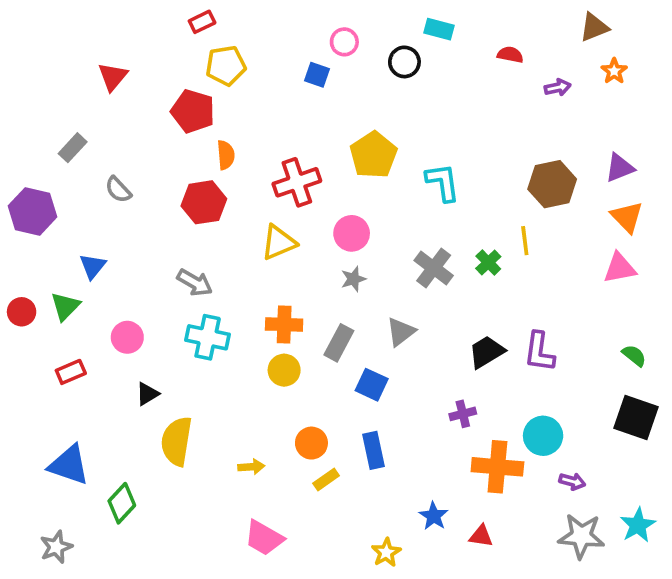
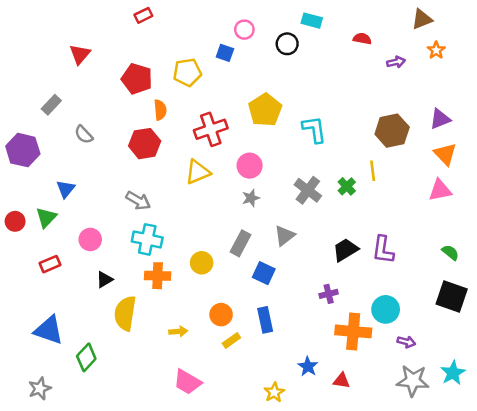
yellow pentagon: (226, 66) -> (187, 72), moved
orange cross: (284, 325) -> (158, 276), moved

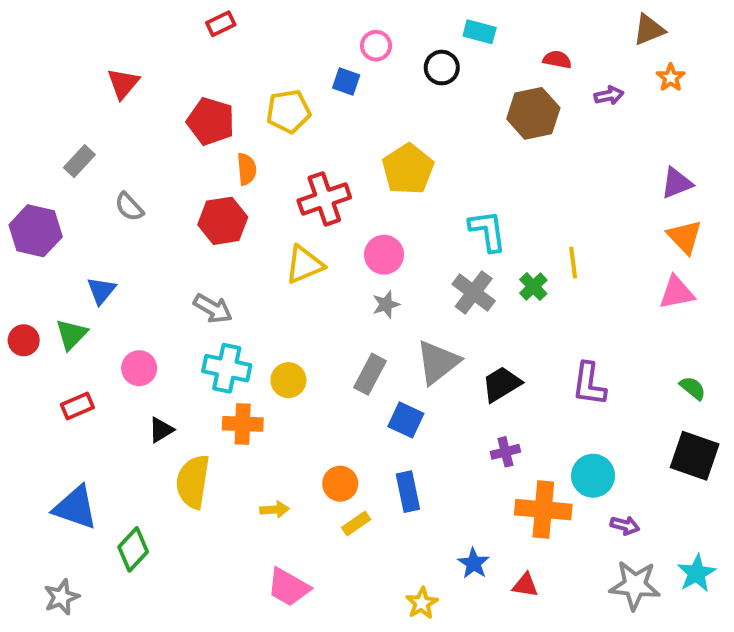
cyan L-shape: (314, 129) -> (488, 231), moved
brown hexagon: (392, 131) -> (533, 113), moved
gray triangle: (285, 236) -> (438, 362), size x1.4
black trapezoid: (345, 250) -> (501, 384), moved
yellow circle: (202, 263) -> (288, 380), moved

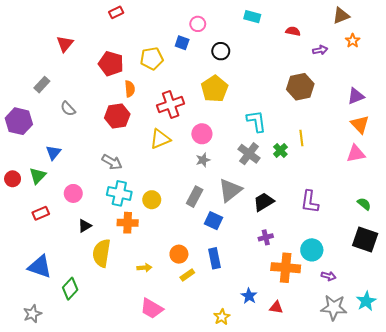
black circle: (442, 68) -> (221, 51), moved
brown hexagon: (533, 113) -> (300, 87), moved

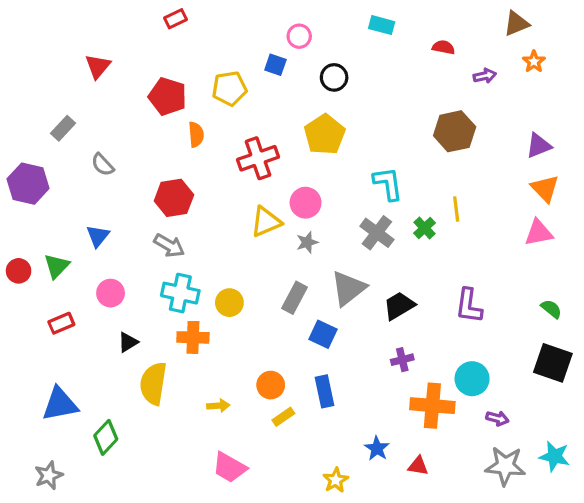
red hexagon: (117, 116) -> (174, 198), moved
yellow triangle: (160, 139) -> (266, 222), moved
blue triangle: (53, 153) -> (98, 236), moved
blue triangle: (40, 267) -> (60, 404), turned -30
cyan star: (366, 301) -> (554, 456), turned -30

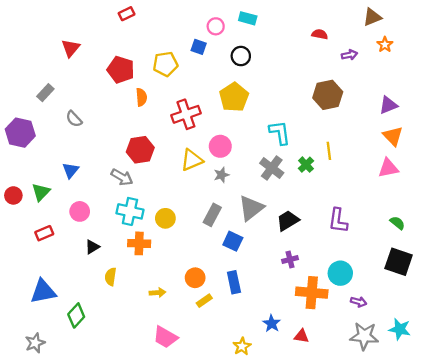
cyan rectangle: (382, 25) -> (248, 18), moved
red hexagon: (174, 198) -> (140, 150), moved
yellow semicircle: (153, 383) -> (111, 277), size x0.6

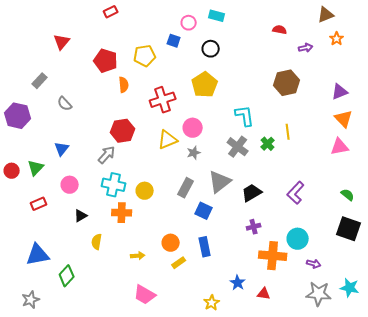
gray arrow: (122, 177) -> (107, 155), turned -78
purple L-shape: (338, 221) -> (296, 193), turned 35

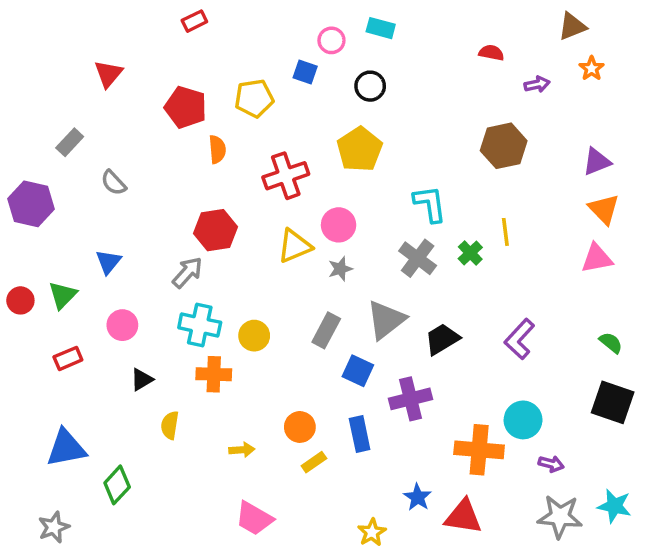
purple cross: (254, 227) -> (411, 399), moved, size x1.6
red triangle: (264, 294) -> (463, 517), size x1.6

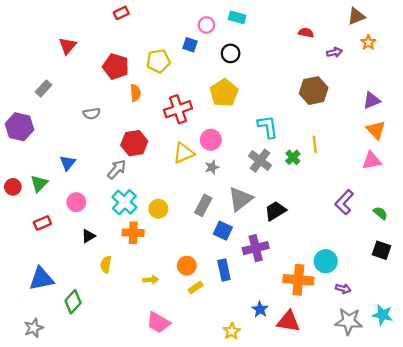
gray semicircle: (114, 183) -> (92, 114), moved, turned -56
cyan cross: (200, 325) -> (124, 202), turned 30
purple L-shape: (519, 339) -> (344, 202), moved
black square: (613, 402) -> (381, 250), size x0.7

